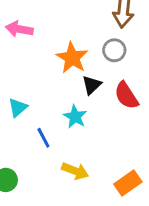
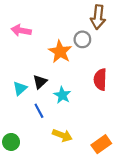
gray circle: (114, 50) -> (82, 39), moved
black triangle: (92, 85) -> (40, 82), moved
red semicircle: (126, 96) -> (100, 80), turned 35

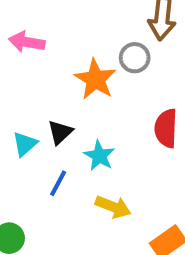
blue line: (39, 111) -> (58, 183), turned 56
yellow arrow: (62, 135) -> (113, 207), moved

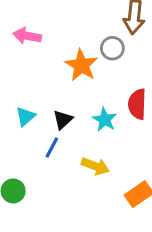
black triangle: (60, 132) -> (63, 120), moved
cyan star: (99, 156) -> (105, 120), moved

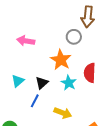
pink arrow: (27, 36) -> (26, 41), moved
orange star: (81, 65) -> (61, 60), moved

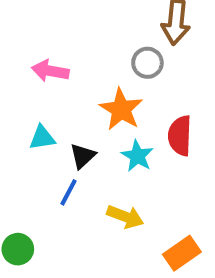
cyan triangle: (18, 81) -> (42, 138), moved, turned 32

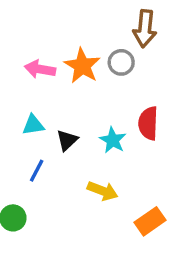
orange star: (121, 109) -> (82, 66), moved
blue line: (68, 192) -> (37, 171), moved

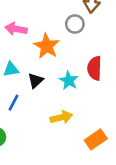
orange star: (82, 66) -> (47, 46), moved
yellow arrow: (103, 191) -> (61, 117), turned -35

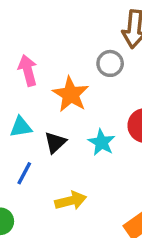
pink arrow: (16, 29) -> (28, 70), turned 65
yellow arrow: (61, 117) -> (71, 201), moved

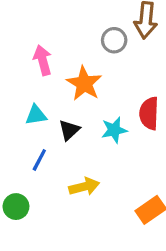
gray circle: (110, 63) -> (114, 40), moved
cyan star: (102, 142) -> (114, 130), turned 30

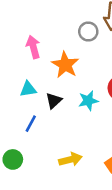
yellow arrow: (84, 187) -> (70, 159), moved

